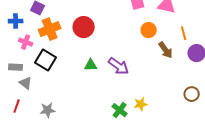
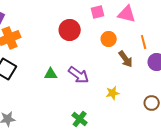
red circle: (84, 27) -> (70, 30), moved
yellow star: (141, 104) -> (113, 93), moved

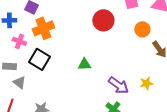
purple arrow: (79, 75) -> (118, 85), moved

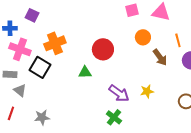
red circle: (103, 20) -> (103, 49), moved
orange cross: (43, 28) -> (55, 43), moved
pink cross: (19, 41) -> (20, 49), size x1.5

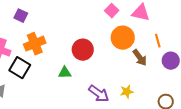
pink square: (132, 10) -> (112, 11), turned -32
purple square: (32, 15) -> (21, 16), moved
orange circle: (143, 37) -> (123, 38), size x1.5

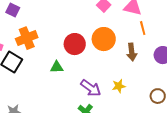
orange circle: (123, 38) -> (104, 39), moved
orange line: (158, 41) -> (143, 28), moved
brown arrow: (140, 58) -> (132, 52), turned 30

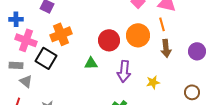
orange line: (143, 28) -> (162, 24), moved
purple arrow: (91, 88) -> (124, 71), moved, turned 60

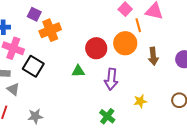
orange line: (162, 24) -> (138, 25), moved
orange cross: (61, 34) -> (50, 30), moved
yellow star: (153, 82) -> (140, 101), moved

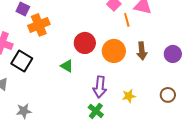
orange circle: (125, 43) -> (114, 51), moved
green triangle: (78, 71) -> (67, 66), turned 32
purple arrow: (111, 79) -> (100, 87), moved

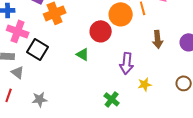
orange circle: (114, 51) -> (121, 14), moved
purple arrow: (100, 87) -> (127, 63), moved

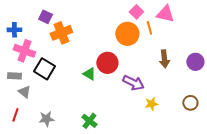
red circle: (101, 31) -> (107, 63), moved
purple arrow: (127, 63) -> (133, 83), turned -70
green cross: (112, 99) -> (89, 121), moved

